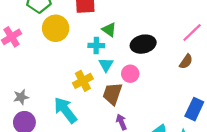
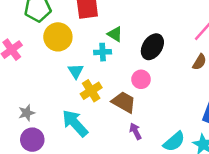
black ellipse: (143, 44) -> (152, 47), turned -40
cyan triangle: (106, 65) -> (76, 71), moved
brown trapezoid: (112, 94) -> (124, 102), turned 105

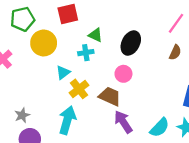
cyan triangle: (76, 71) -> (63, 73), turned 32
cyan arrow: (75, 123) -> (67, 120), turned 64
purple arrow: (135, 131) -> (123, 122), size x1.5

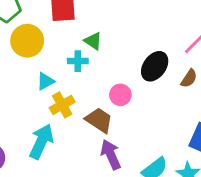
black ellipse: (131, 43) -> (155, 66), moved

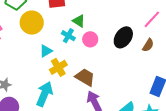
cyan cross: (78, 61) -> (68, 36), turned 32
pink circle: (120, 95) -> (90, 39), moved

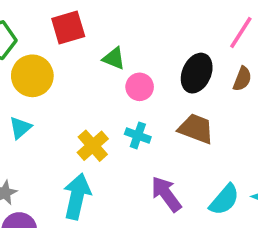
cyan cross: (68, 36) -> (138, 135), moved
cyan triangle: (46, 51) -> (20, 128), moved
brown trapezoid: (85, 77) -> (196, 129), moved

